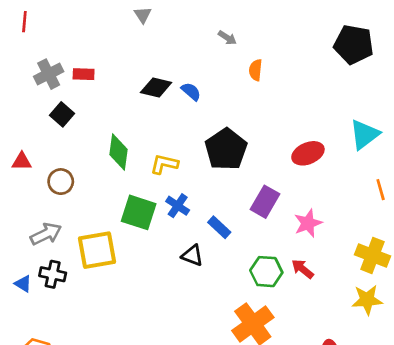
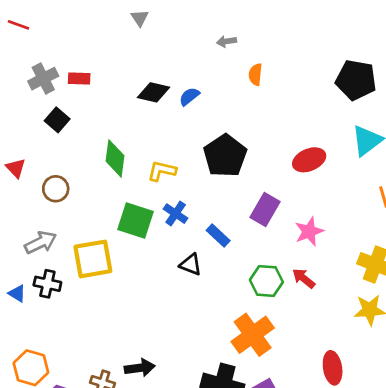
red line: (24, 22) -> (18, 25), turned -75
gray arrow: (227, 38) -> (226, 41), turned 138
black pentagon: (354, 44) -> (356, 80), moved
blue semicircle: (191, 92) -> (189, 96), turned -80
red triangle: (22, 161) -> (16, 168), turned 45

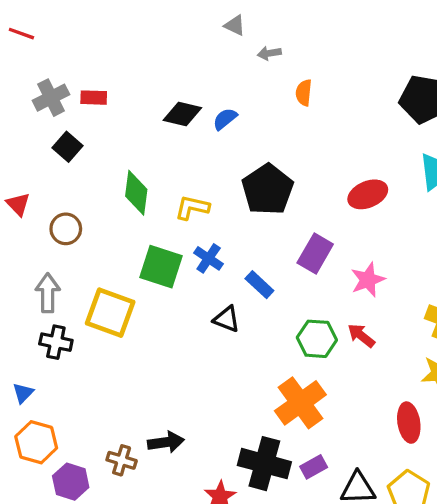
gray triangle: (140, 18) -> (235, 25), moved, turned -30
gray arrow: (41, 242) -> (48, 293), turned -64
yellow square: (93, 259) -> (110, 313), turned 30
blue triangle: (17, 293) -> (23, 393), moved, turned 42
red ellipse: (333, 368) -> (409, 423), moved

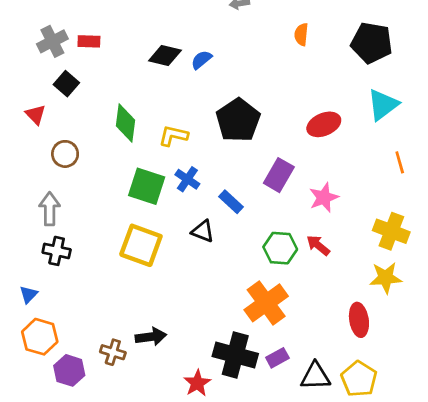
orange semicircle: (304, 93) -> (301, 34), moved
red triangle: (18, 204) -> (36, 115), moved
yellow square: (110, 313) -> (141, 245), moved

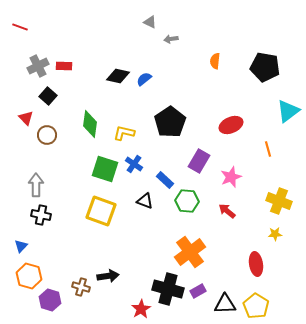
cyan triangle: (383, 105) -> (288, 111), moved
brown circle: (65, 154) -> (47, 135), moved
orange line: (400, 162) -> (268, 149), moved
green hexagon: (280, 248) -> (187, 201), moved
yellow star: (386, 278) -> (275, 234), size x0.6

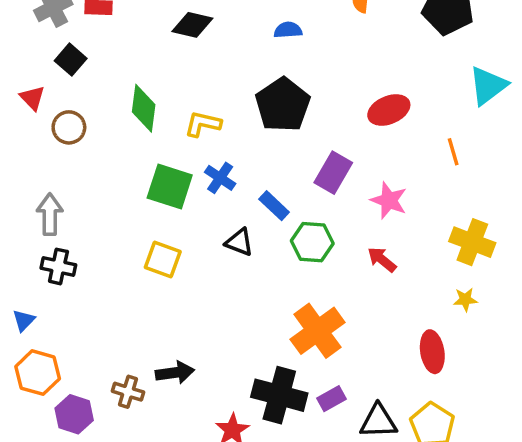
blue semicircle: (144, 79) -> (288, 30), moved, turned 35
pink star: (231, 177) -> (389, 200), turned -30
yellow square: (101, 211) -> (163, 260), size x0.7

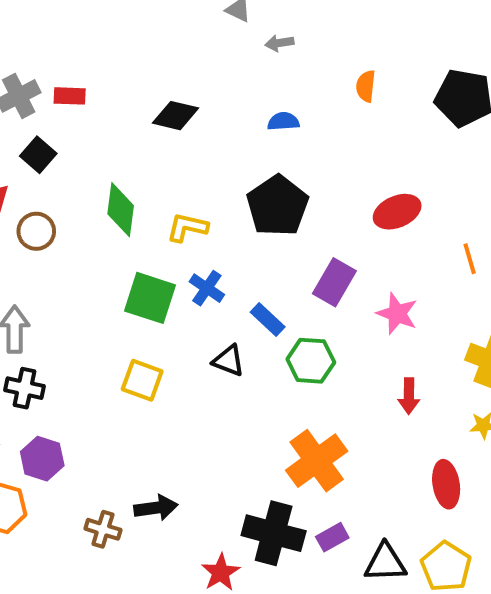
red arrow: (382, 260) -> (409, 396), moved, turned -128
purple hexagon: (74, 414) -> (42, 459), moved

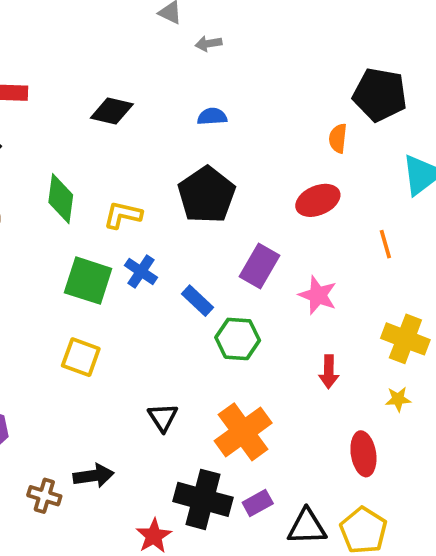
orange semicircle: (366, 86) -> (338, 138), moved
black triangle: (228, 361) -> (163, 417), moved, turned 36

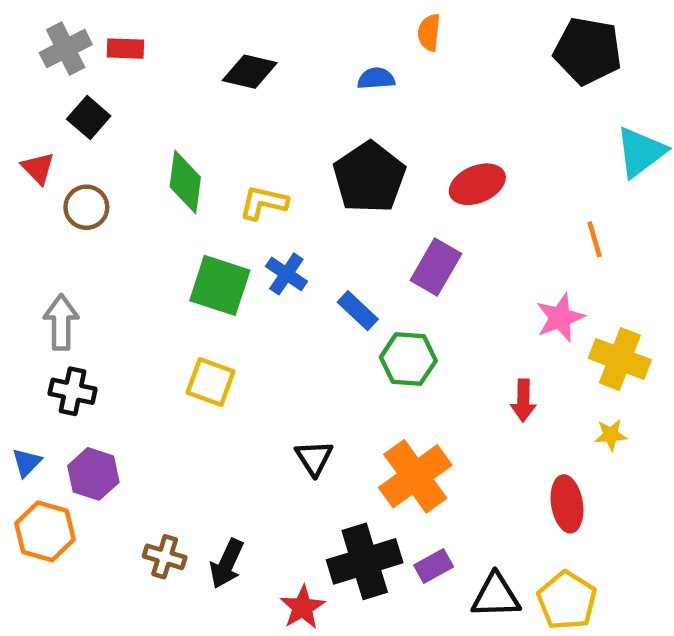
orange semicircle: (338, 138) -> (429, 32), moved
red ellipse: (318, 200) -> (477, 184), moved
pink star: (318, 295) -> (560, 318), moved, turned 30
black arrow: (94, 476) -> (227, 564), moved, turned 123
black cross: (203, 499) -> (365, 561), turned -32

